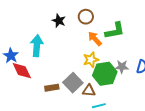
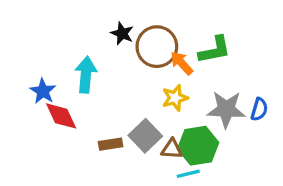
brown circle: (86, 17) -> (157, 47), moved, size x1.6
gray star: (122, 67) -> (226, 109), size x1.6
green hexagon: (105, 74) -> (198, 146), moved

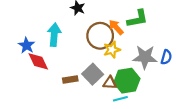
brown circle: (157, 47) -> (100, 36), moved

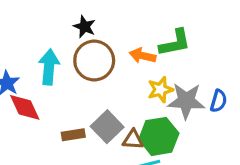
orange arrow: (116, 27) -> (143, 56), turned -35
brown circle: (100, 36) -> (94, 61), moved
yellow star: (112, 50) -> (160, 90), moved

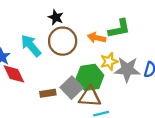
cyan arrow: (49, 67) -> (31, 46), turned -45
green hexagon: (159, 136) -> (90, 77), moved
brown triangle: (133, 140) -> (90, 97), size x1.5

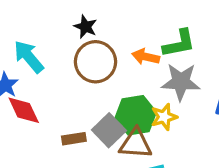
cyan arrow: (31, 46) -> (29, 57), moved
yellow star: (109, 62) -> (164, 117), moved
gray star: (127, 69) -> (181, 82), moved

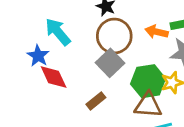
gray square: (109, 130) -> (110, 63), moved
brown rectangle: (74, 139) -> (96, 101), turned -30

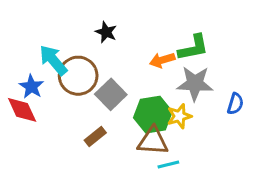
orange arrow: (157, 32) -> (162, 60), turned -30
brown circle: (114, 36) -> (78, 76), moved
red diamond: (54, 77) -> (22, 110), moved

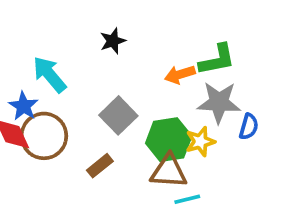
black star: (106, 32) -> (113, 41), turned 30
brown circle: (78, 76) -> (44, 136), moved
blue semicircle: (235, 104) -> (249, 127), moved

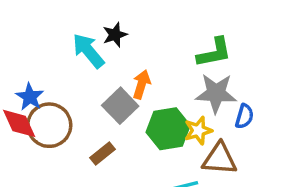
cyan arrow: (50, 74) -> (88, 51), moved
orange arrow: (180, 74) -> (142, 84), moved, turned 124
brown triangle: (169, 171) -> (220, 159), moved

